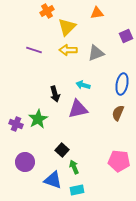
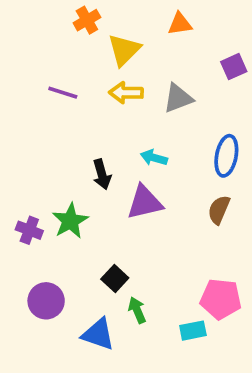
cyan rectangle: (77, 190) -> (193, 331), moved

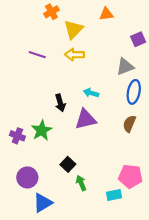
gray triangle: (178, 98) -> (125, 67), moved
blue triangle: (98, 334) -> (43, 203), moved, turned -50

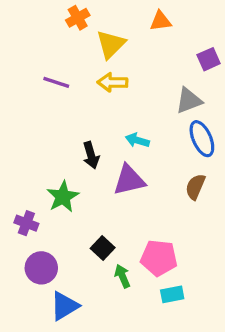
blue ellipse: (134, 92) -> (202, 139), turned -35
purple cross: (17, 136) -> (26, 223), moved
pink pentagon: (130, 176) -> (159, 258), moved

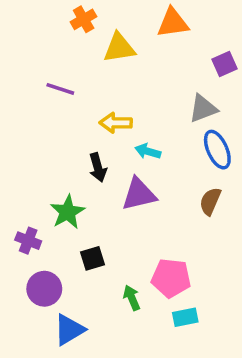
orange triangle: (161, 21) -> (173, 23), size x1.4
yellow triangle: (111, 44) -> (119, 48), turned 36
yellow arrow: (112, 82) -> (116, 123), moved
black square: (103, 248) -> (92, 258), moved, turned 30

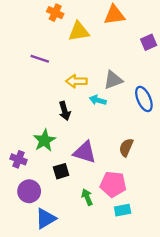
orange cross: (84, 19) -> (55, 13), turned -35
gray triangle: (203, 109) -> (113, 80), moved
purple triangle: (139, 194) -> (85, 152), moved, turned 30
brown semicircle: (210, 201) -> (126, 147), moved

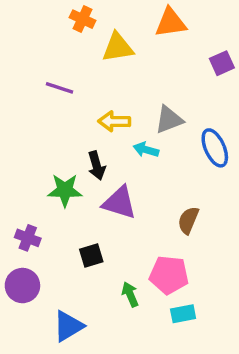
green star: (45, 140) -> (65, 190), moved, turned 30
purple triangle: (85, 152) -> (120, 203), moved
purple circle: (29, 191) -> (22, 286), moved

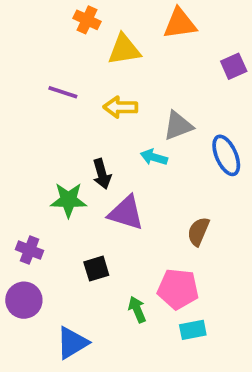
yellow arrow: (114, 121) -> (120, 107), moved

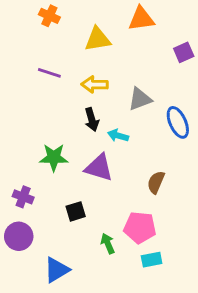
orange cross: (87, 20) -> (49, 16), moved
cyan arrow: (154, 157) -> (118, 136), moved
black arrow: (102, 174) -> (92, 119), moved

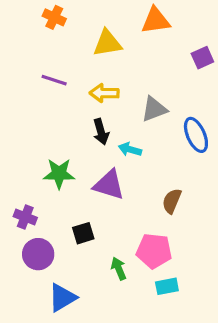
purple circle: (19, 236) -> (38, 254), moved

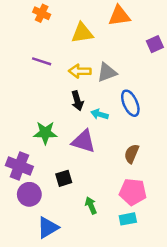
gray triangle: (154, 109) -> (107, 72), moved
blue ellipse: (196, 135) -> (130, 103), moved
purple cross: (25, 217) -> (19, 166), size x1.5
pink pentagon: (154, 251) -> (133, 192), moved

